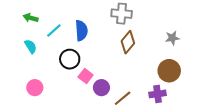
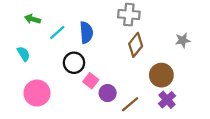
cyan semicircle: (31, 46) -> (24, 54), moved
brown circle: (169, 71) -> (161, 75), moved
pink circle: (35, 88) -> (37, 93), size x1.5
purple cross: (158, 94) -> (167, 100), turned -35

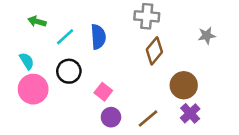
gray star: (183, 40) -> (207, 35), moved
black circle: (74, 63) -> (69, 71), moved
pink circle: (37, 93) -> (33, 89), moved
purple circle: (108, 93) -> (111, 117), moved

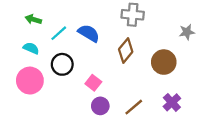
blue semicircle: (98, 37) -> (89, 33), turned -55
brown diamond: (154, 51) -> (126, 51), moved
cyan semicircle: (27, 61) -> (31, 48), moved, turned -35
brown circle: (184, 85) -> (164, 62), moved

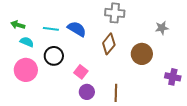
green arrow: (33, 19) -> (18, 25), moved
cyan line: (59, 33) -> (51, 29), turned 49
purple cross: (172, 102) -> (173, 77), moved, turned -35
brown line: (134, 107) -> (116, 93), turned -48

